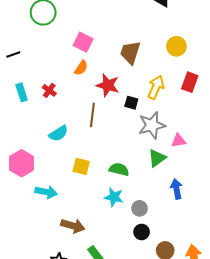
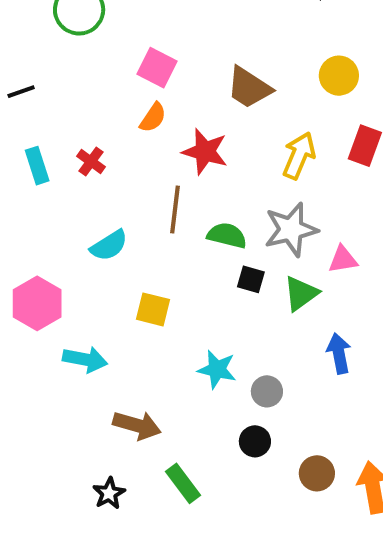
brown trapezoid: (130, 52) -> (249, 88), turned -75
black square: (131, 103) -> (251, 279), moved
green semicircle: (119, 169) -> (227, 235), moved
black circle: (142, 232) -> (255, 441), moved

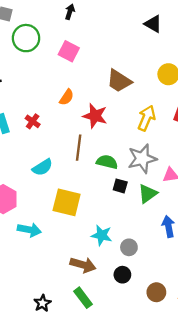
pink square: (157, 68) -> (69, 51), moved
yellow square: (153, 309) -> (67, 202), size x1.5
brown arrow: (137, 425) -> (83, 265), moved

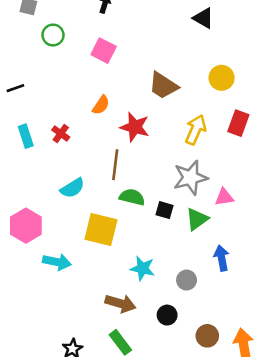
green circle: (26, 38) -> (53, 35), size x0.7
green semicircle: (107, 162) -> (132, 197), moved
gray circle: (129, 247) -> (187, 280), moved

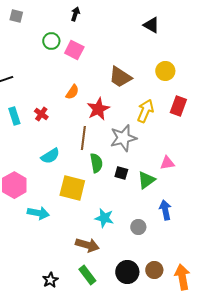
green circle: (53, 35) -> (51, 41), moved
red star: (135, 127) -> (98, 109), turned 30
gray star: (190, 178) -> (123, 138), moved
green semicircle: (132, 197) -> (96, 163), turned 66
black circle: (167, 315) -> (127, 272), moved, size x1.5

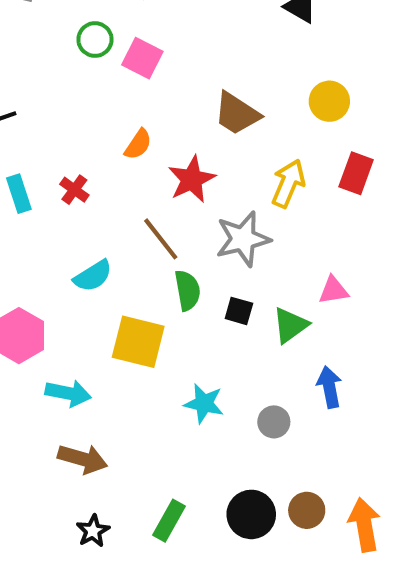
brown line: (83, 138) -> (161, 239), turned -45
brown arrow: (87, 245) -> (83, 459), moved
green rectangle: (87, 275) -> (169, 521), turned 66

